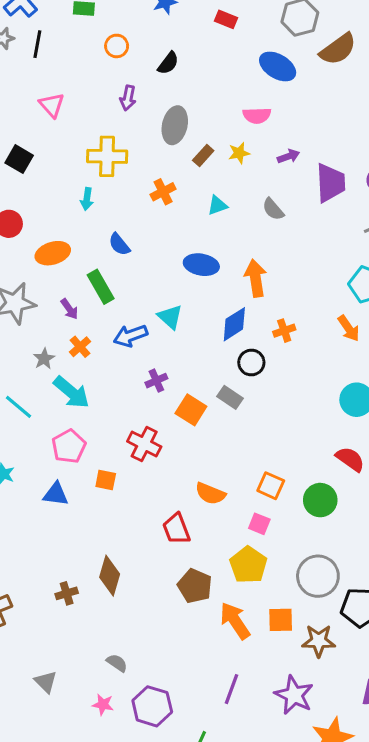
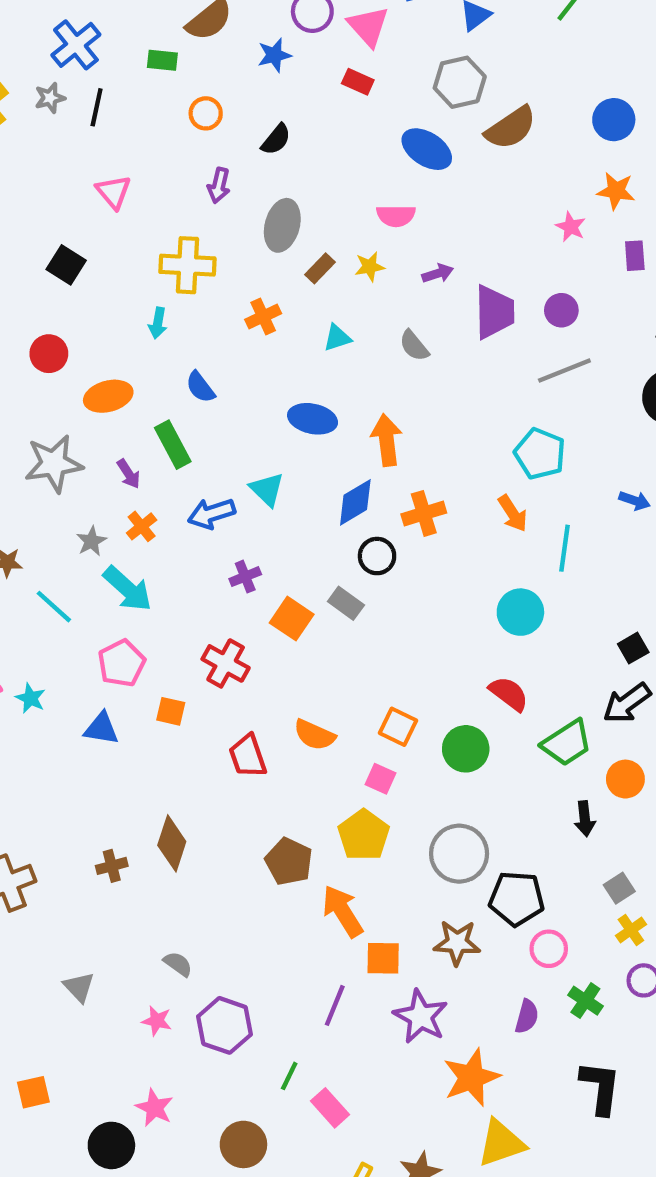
orange cross: (284, 331) -> (424, 513), size x1.4
red trapezoid: (176, 529) -> (248, 756), moved
orange square: (281, 620) -> (383, 958), moved

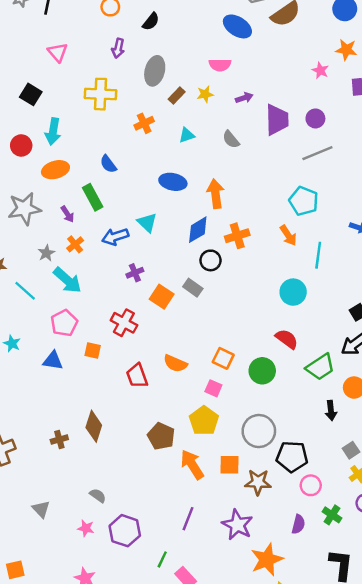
cyan arrow: (158, 323) -> (53, 131), moved, size x1.5
orange square: (383, 958) -> (230, 465), moved

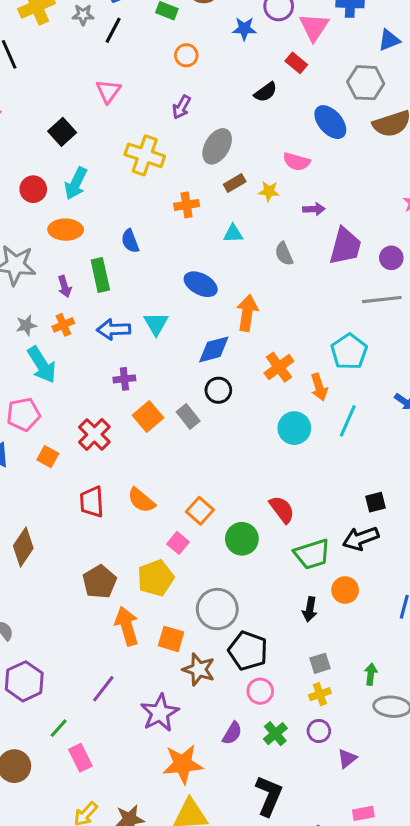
black semicircle: (151, 22) -> (266, 92), moved
orange cross: (237, 236) -> (279, 367), moved, turned -35
cyan circle: (293, 292) -> (294, 428), moved

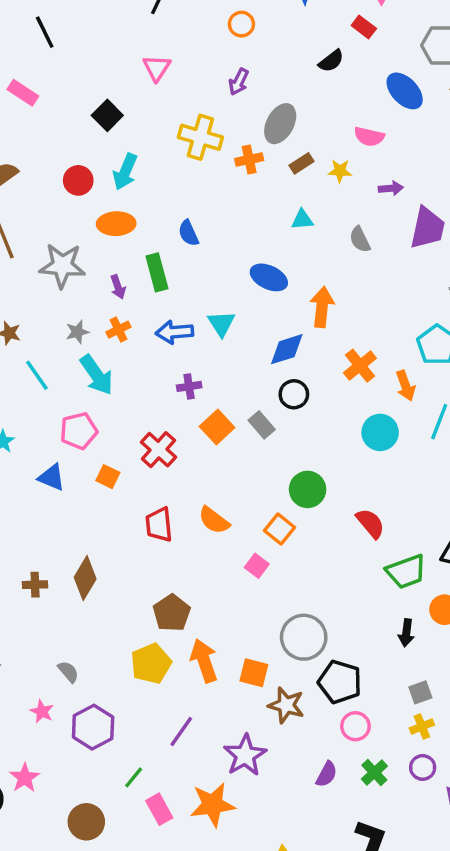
orange cross: (187, 205) -> (249, 159), moved
green circle: (242, 539) -> (308, 489), moved
yellow pentagon: (156, 578) -> (151, 663), moved
orange star: (183, 764) -> (213, 805), moved

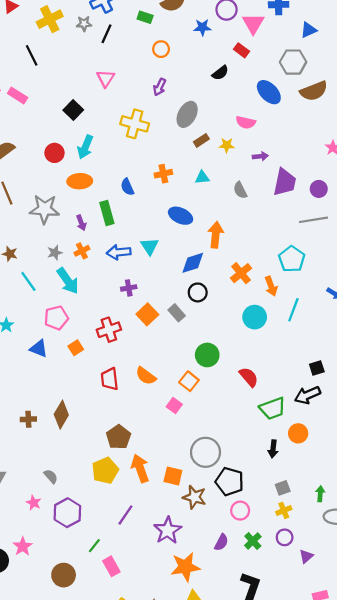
orange cross: (249, 159) -> (163, 174), moved
red cross: (158, 450) -> (109, 330), turned 30
orange square: (108, 477) -> (76, 348), turned 32
orange star: (213, 805) -> (185, 567), moved

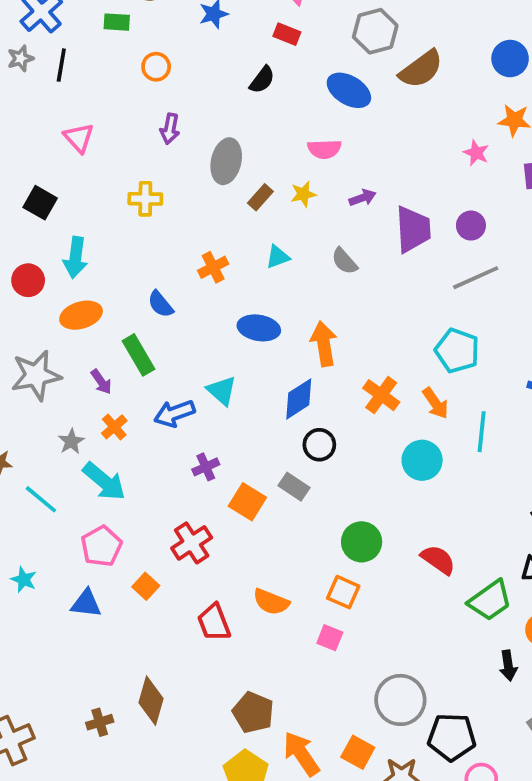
yellow cross: (135, 124) -> (145, 199), size x0.7
orange square: (173, 476) -> (358, 752), turned 30

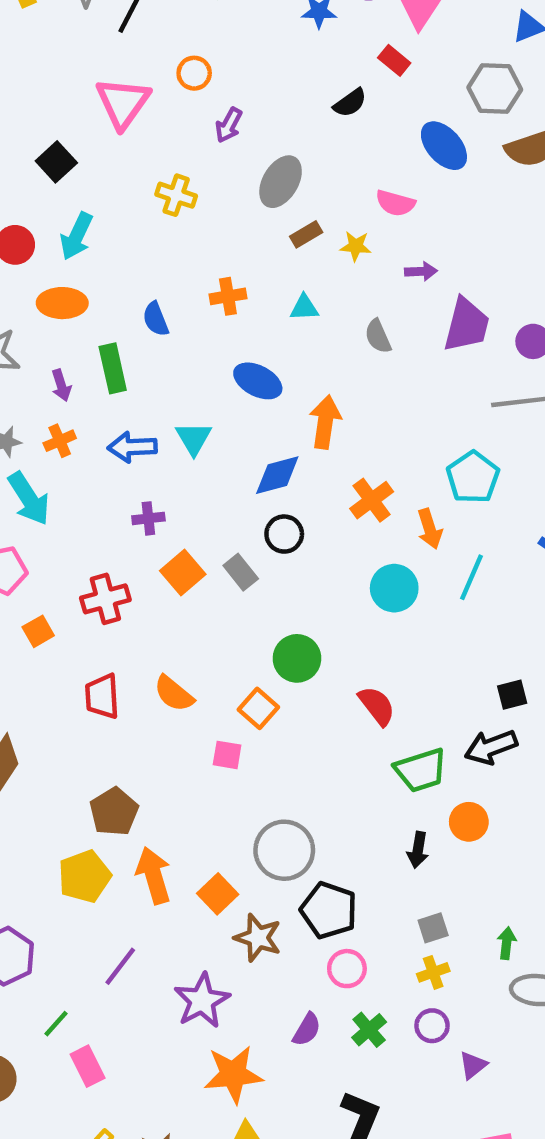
orange circle: (156, 67) -> (194, 73), moved
pink triangle: (79, 138) -> (123, 103), size x1.5
pink square: (330, 638) -> (227, 755), turned -30

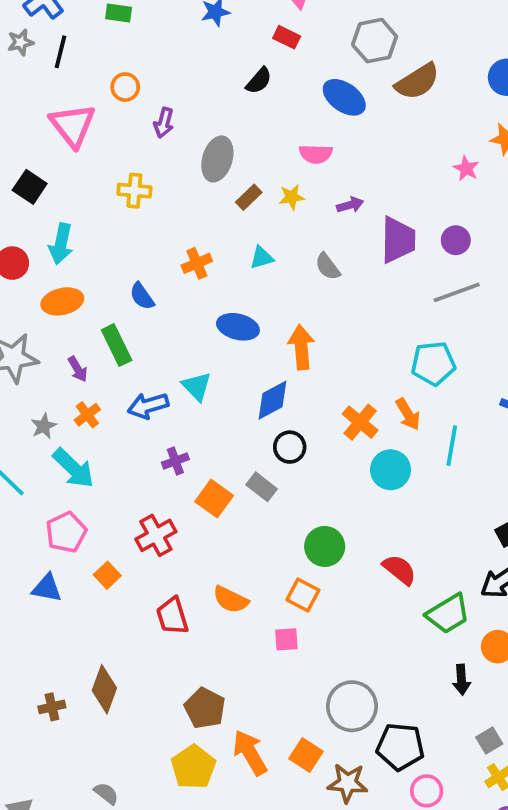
cyan pentagon: (473, 477) -> (433, 363), turned -30
orange cross: (372, 500) -> (360, 422), moved

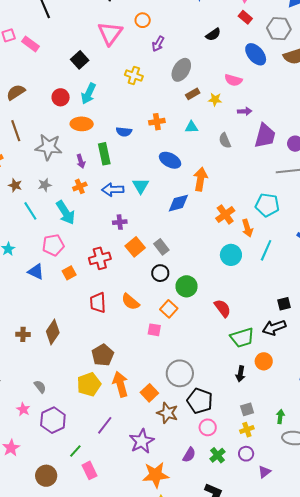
red rectangle: (287, 37) -> (245, 17), moved
blue semicircle: (142, 296) -> (124, 132), turned -63
orange cross: (360, 422) -> (225, 215), moved
gray star: (44, 426) -> (45, 185), moved
black circle: (290, 447) -> (160, 273), moved

